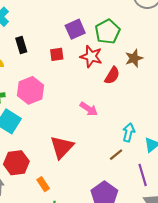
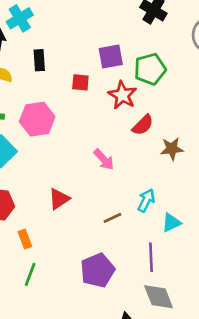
brown star: (134, 58) -> (172, 149), moved
red triangle: (62, 147) -> (59, 199), size x0.7
brown line: (116, 155) -> (113, 218), moved

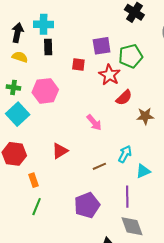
cyan cross: (20, 18) -> (44, 24), moved, turned 30

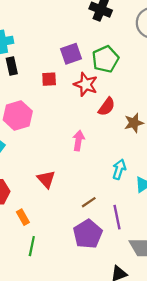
pink arrow: (94, 122) -> (78, 141), turned -120
red triangle: (60, 151) -> (46, 179), turned -30
brown line: (99, 166) -> (89, 202), moved
purple line: (127, 197) -> (117, 217), moved

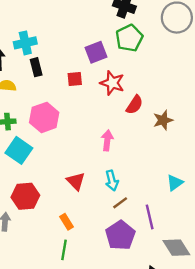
green pentagon: (105, 59) -> (129, 38), moved
cyan arrow: (119, 169) -> (112, 181), moved, turned 150
orange rectangle: (23, 217) -> (67, 222), moved

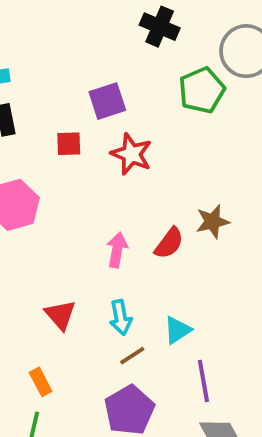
green pentagon: (129, 38) -> (202, 90), moved
red semicircle: (135, 105) -> (169, 243), moved
cyan triangle: (175, 183) -> (177, 330), moved
purple line: (150, 217) -> (203, 381), moved

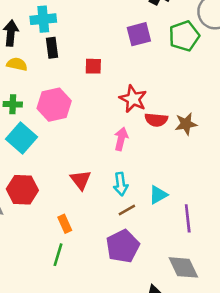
purple square: (107, 101) -> (139, 34), moved
red star: (131, 154) -> (133, 99), moved
red semicircle: (169, 243) -> (156, 120), moved, turned 55
purple line: (203, 381) -> (188, 218), moved

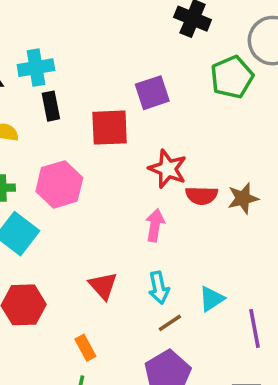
purple square: (139, 34) -> (152, 93), moved
red square: (93, 66) -> (110, 128), size x1.6

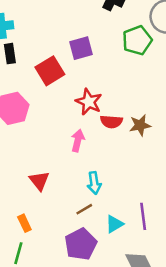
red square: (110, 128) -> (50, 71), turned -32
cyan arrow: (159, 288) -> (94, 183), moved
cyan triangle: (211, 299) -> (114, 224), moved

